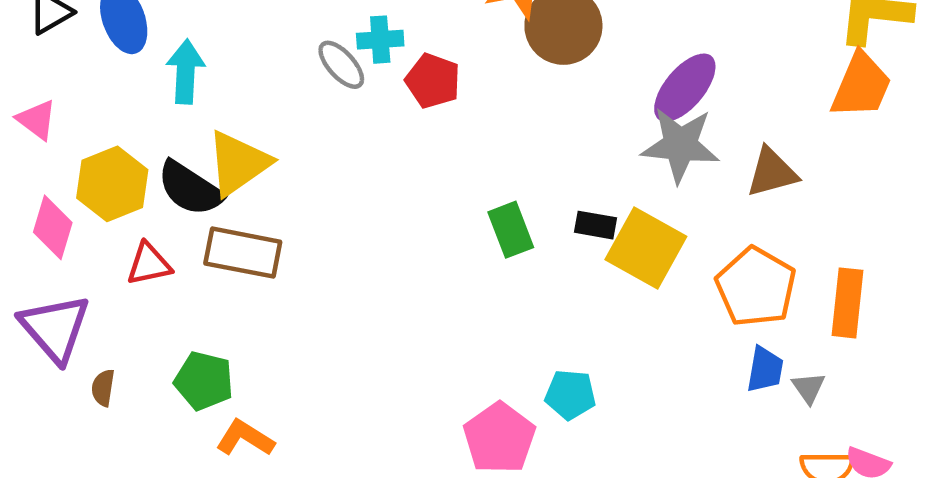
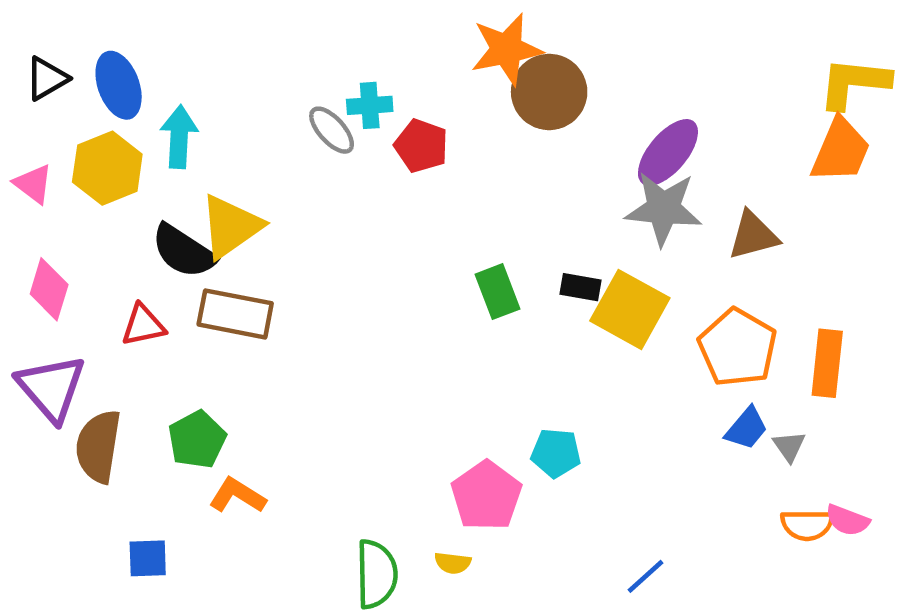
yellow hexagon: (112, 184) -> (107, 168), moved
blue trapezoid: (765, 369) -> (746, 428), turned 30
green pentagon: (204, 381) -> (197, 440), turned 30
brown semicircle: (103, 388) -> (98, 446), size x2.0

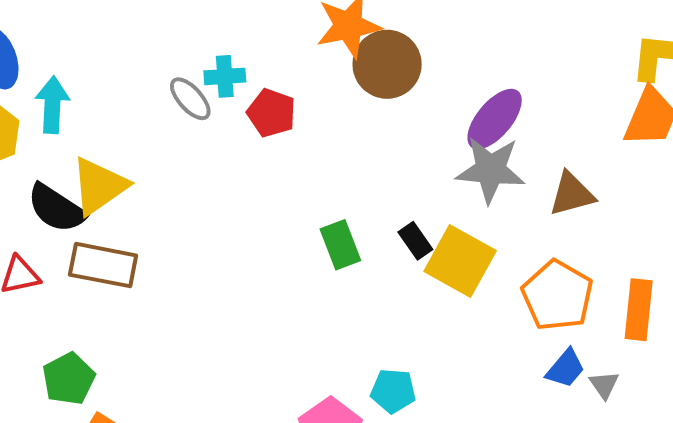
black rectangle: (581, 287) -> (415, 241), turned 45

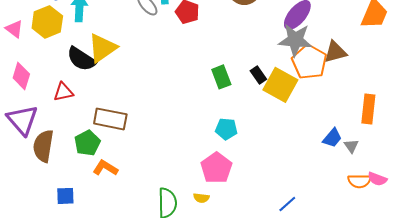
brown rectangle: (103, 265) -> (110, 119), moved
orange pentagon: (557, 296) -> (309, 62), moved
cyan pentagon: (393, 391) -> (226, 129), moved

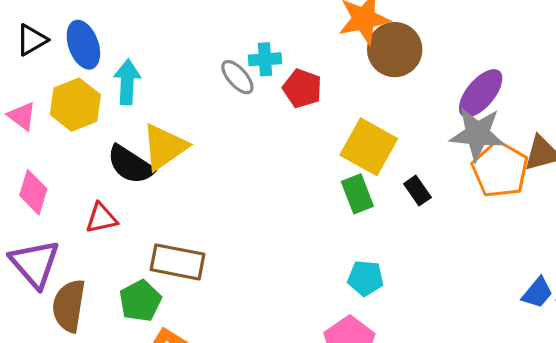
yellow square: (280, 85) -> (369, 147), moved

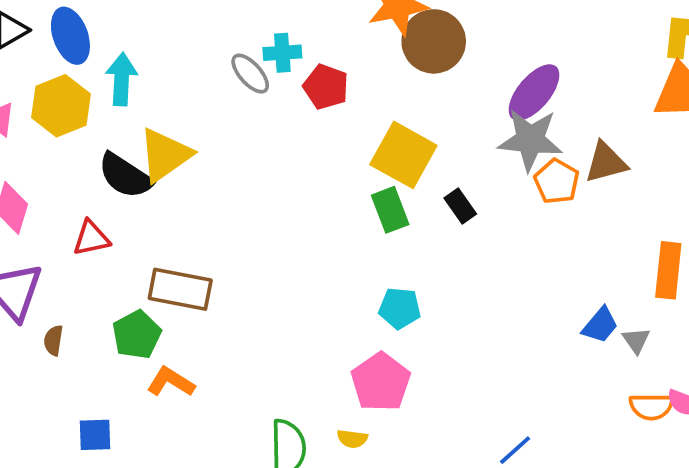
orange pentagon: (500, 170) -> (557, 181), size x0.7
brown semicircle: (69, 306) -> (53, 340), size x0.5

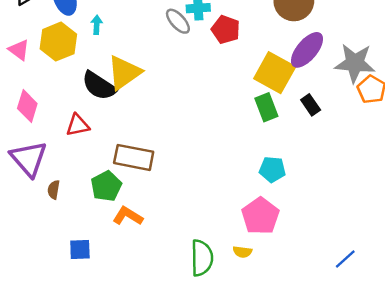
cyan arrow: (122, 79) -> (97, 25), size x0.6
purple ellipse: (534, 92) -> (307, 50), moved

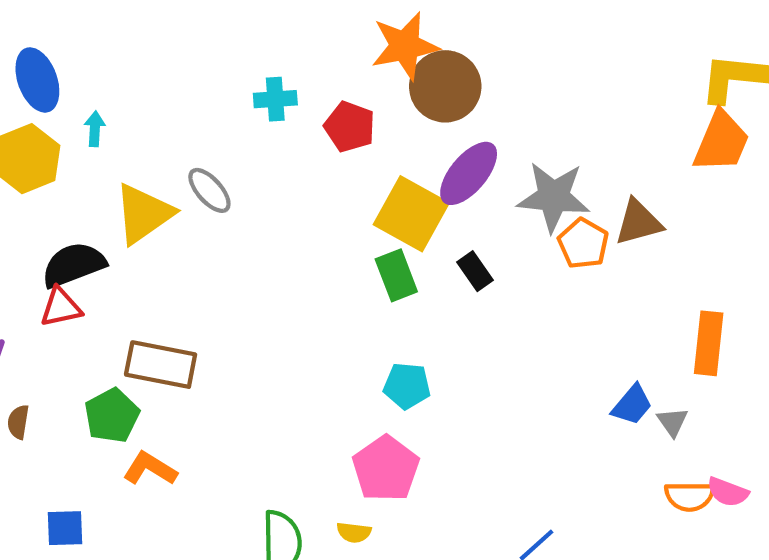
gray ellipse: (178, 21) -> (209, 190), moved
red pentagon: (226, 30) -> (350, 127), moved
black semicircle: (99, 86) -> (74, 265), moved, turned 126

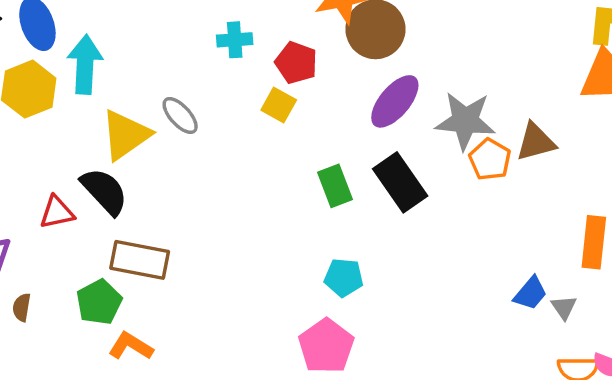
cyan arrow: (95, 129) -> (85, 64), size x2.0
yellow square: (411, 214) -> (279, 105), moved, size x0.6
black semicircle: (74, 265) -> (104, 191), moved, turned 68
black rectangle: (475, 271) -> (400, 182), size x1.8

